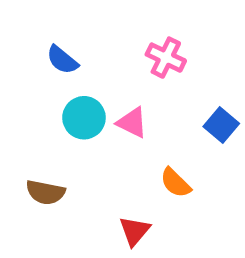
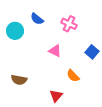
blue semicircle: (62, 60) -> (37, 19), moved
cyan circle: (84, 118) -> (15, 31), moved

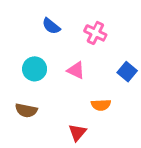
cyan circle: (15, 31) -> (35, 69), moved
orange semicircle: (73, 76) -> (101, 105), turned -48

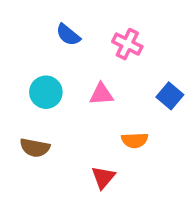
pink triangle: (76, 70) -> (101, 94), turned -30

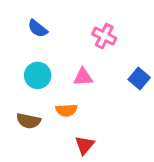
blue semicircle: (68, 35) -> (38, 28), moved
orange semicircle: (135, 140) -> (66, 110), moved

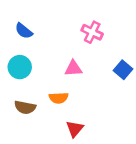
blue semicircle: (38, 28) -> (24, 31), moved
cyan circle: (38, 75) -> (20, 67), moved

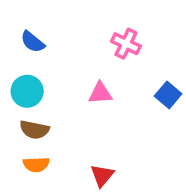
orange semicircle: (59, 98) -> (36, 164), moved
brown semicircle: (25, 107) -> (34, 130), moved

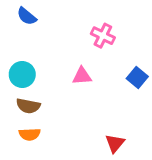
blue semicircle: (33, 42) -> (27, 16), moved
red triangle: (102, 175) -> (115, 143), moved

